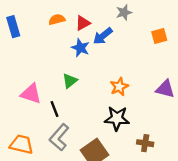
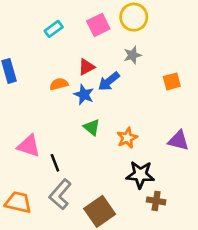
orange semicircle: (57, 20) -> (59, 84), moved
green triangle: (70, 81) -> (92, 127), moved, turned -42
black star: (117, 118) -> (140, 175), moved

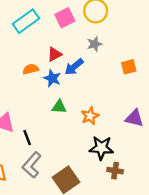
cyan rectangle: (54, 29) -> (26, 21), size x1.6
green triangle: (92, 127) -> (59, 107), turned -35

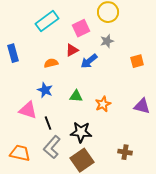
pink square: (65, 18) -> (81, 28), moved
blue star: (52, 78) -> (45, 90), moved
black star: (101, 148) -> (81, 132), moved

